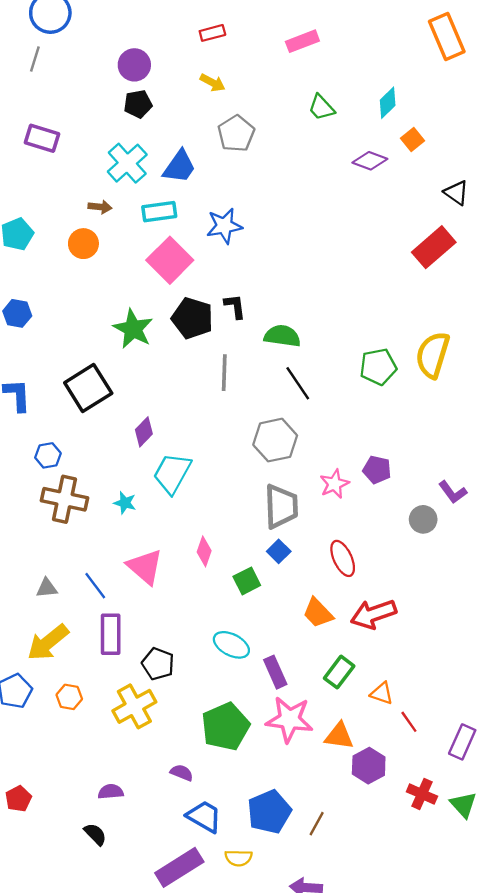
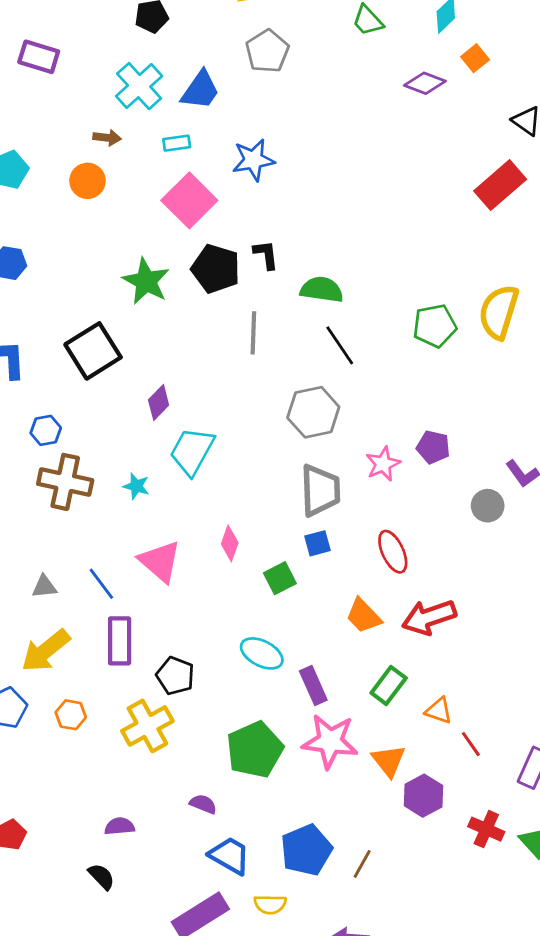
cyan rectangle: (159, 212) -> (177, 143), size x0.7
blue square: (279, 551) -> (318, 543), turned 30
orange triangle: (339, 736) -> (389, 761), turned 44

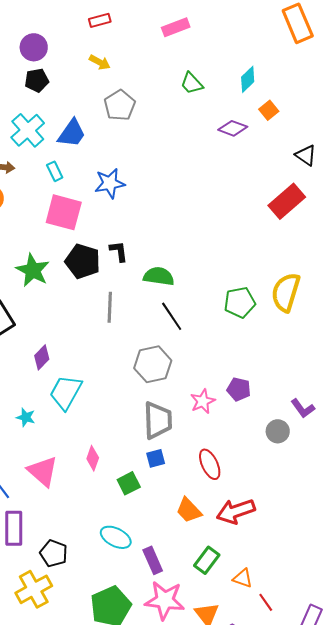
cyan rectangle: (177, 143) -> (55, 171), turned 72
pink square: (189, 200) -> (64, 212), turned -30

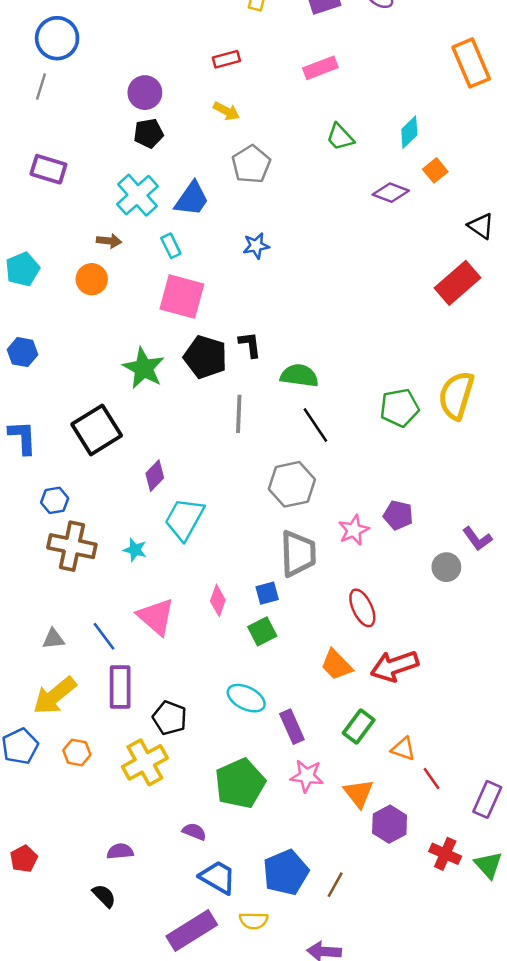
blue star: (110, 183) -> (256, 246), moved, size x0.7
blue square: (156, 458) -> (267, 593), moved
pink star: (165, 600) -> (307, 776), size x0.7

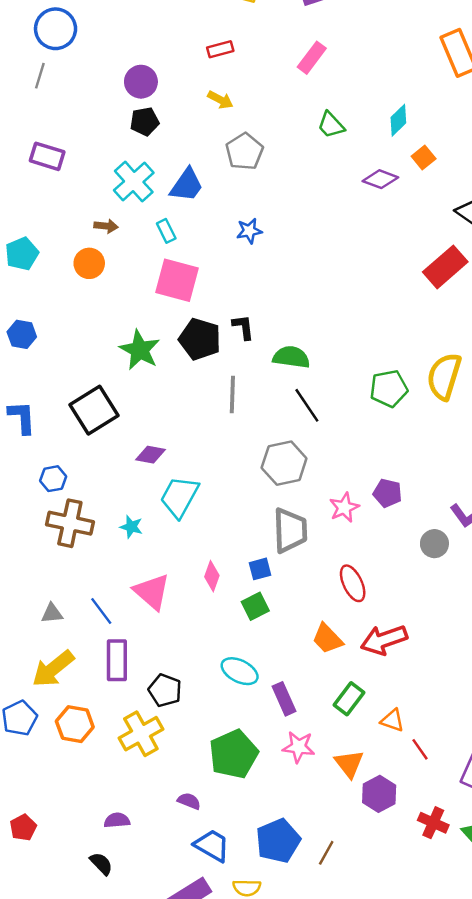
pink rectangle: (320, 68) -> (312, 58), turned -32
purple diamond: (155, 476) -> (151, 455), turned 56
orange hexagon: (77, 752) -> (75, 724), size x1.4

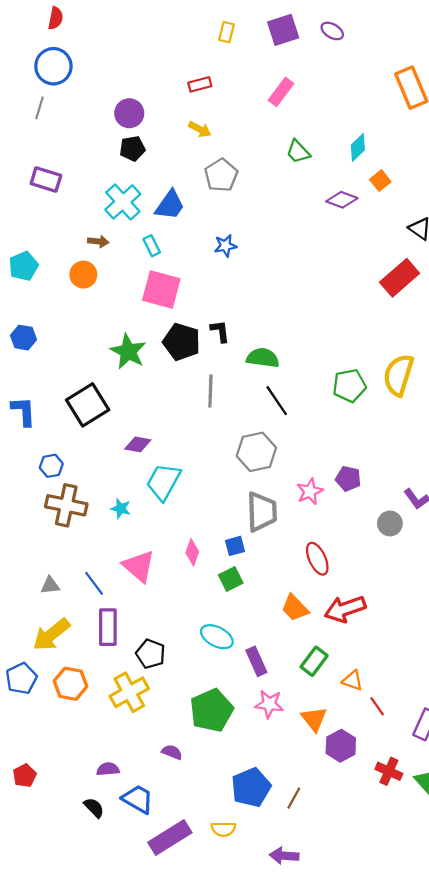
blue trapezoid: (212, 846) -> (138, 799), moved

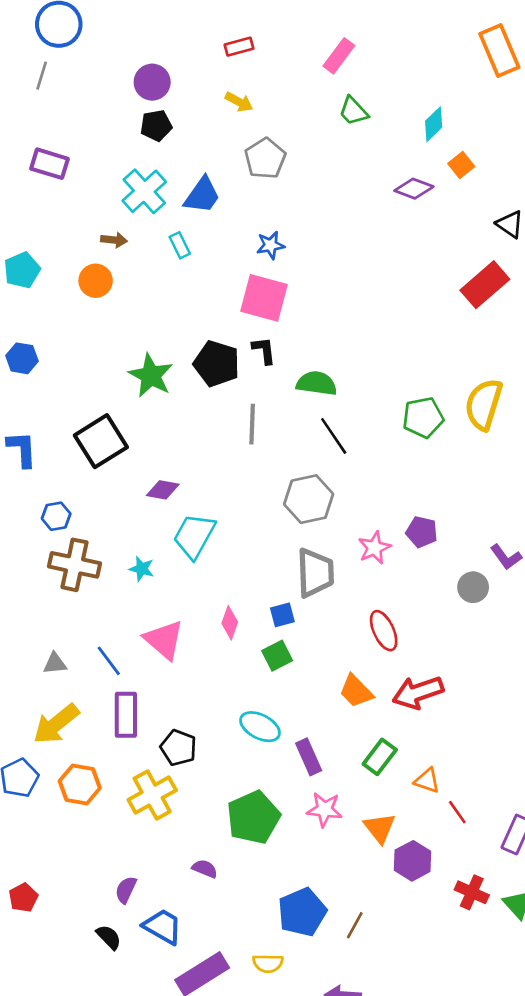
green trapezoid: (298, 152) -> (353, 111), moved
pink square: (161, 290) -> (264, 298), moved
purple semicircle: (108, 769) -> (126, 890), turned -60

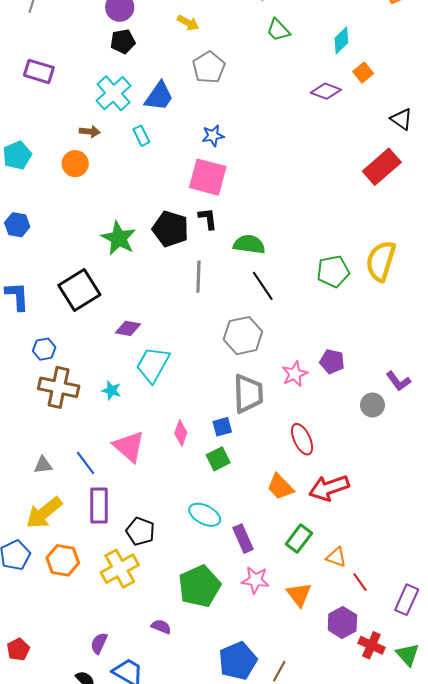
purple hexagon: (413, 861) -> (342, 622), moved

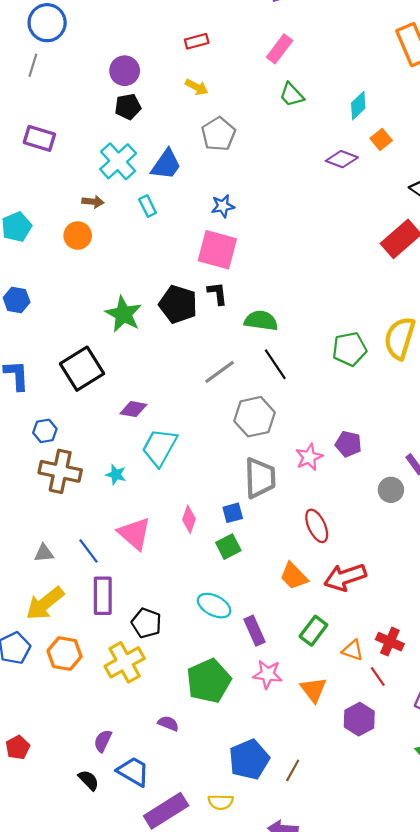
gray line: (198, 277) -> (220, 372), moved, turned 52
red cross: (371, 645) -> (390, 642), moved

